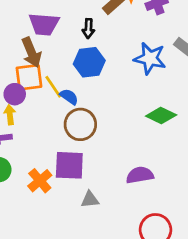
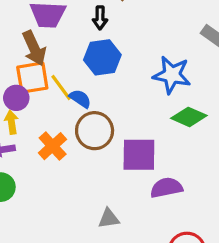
blue star: (150, 58) -> (172, 75), moved
purple square: (69, 165) -> (139, 155), moved
orange cross: (40, 181) -> (53, 146), moved

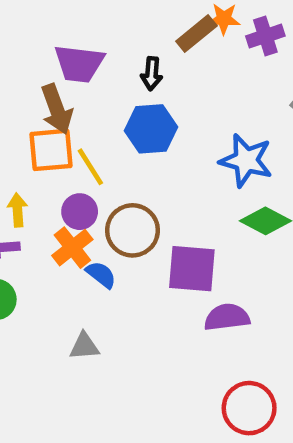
purple circle: (16, 98) -> (80, 212), moved
blue semicircle: (80, 99) -> (101, 275), moved
gray triangle: (109, 218) -> (84, 346), moved

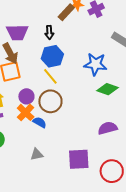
yellow line: (90, 167) -> (50, 76), moved
purple square: (192, 269) -> (79, 159), moved
purple semicircle: (227, 317) -> (108, 128), moved

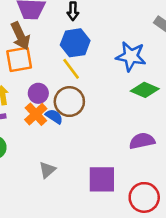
blue semicircle: (40, 122) -> (54, 116), moved
gray triangle: (37, 154) -> (47, 170), turned -32

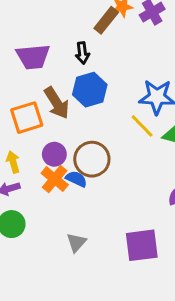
brown arrow: (20, 36) -> (57, 103), moved
yellow line: (71, 69) -> (142, 126), moved

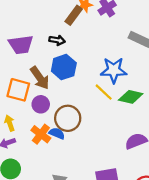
black arrow: (82, 53) -> (57, 40), turned -70
orange square: (27, 118) -> (18, 90), turned 35
purple circle: (54, 154) -> (41, 104), moved

